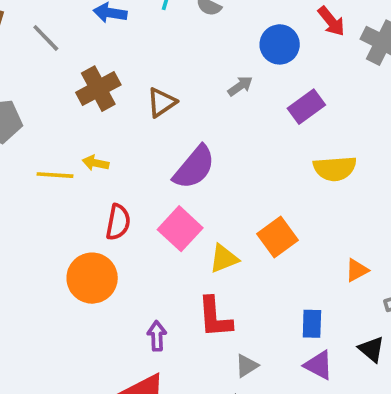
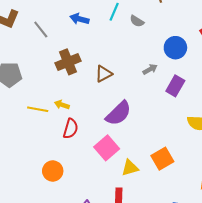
purple rectangle: (306, 107) -> (175, 86), moved, turned -30
red semicircle: (118, 222) -> (71, 129), moved
orange circle: (92, 278) -> (53, 171), size x0.7

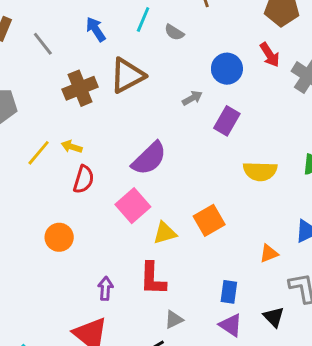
blue arrow: (79, 19) -> (96, 29), turned 42
brown triangle: (104, 74) -> (127, 75), moved, size x1.5
yellow line: (38, 109) -> (39, 153), turned -60

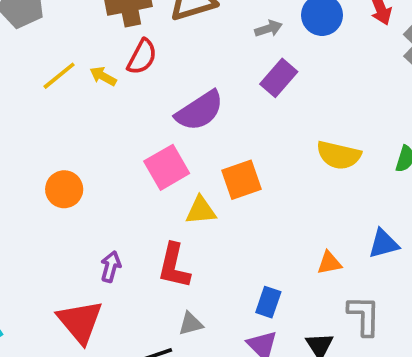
gray arrow: (192, 98) -> (268, 29), moved
purple rectangle: (227, 121) -> (279, 78), moved
red semicircle: (84, 179) -> (142, 57), moved
orange square: (209, 220) -> (241, 180), moved

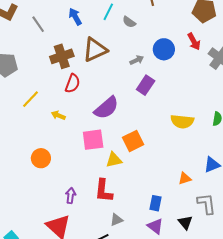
yellow arrow: (103, 76) -> (58, 115), moved
pink square: (167, 167) -> (93, 140), turned 30

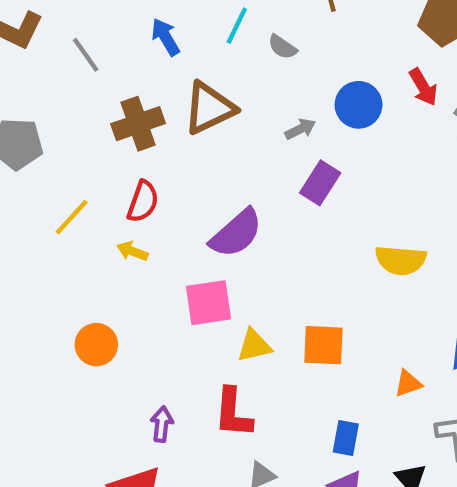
red semicircle: (73, 83) -> (143, 201), moved
orange square: (133, 141) -> (323, 345), moved, turned 30

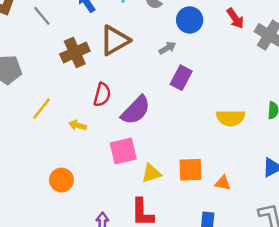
blue circle: (359, 105) -> (190, 20), moved
red semicircle: (143, 201) -> (102, 95), moved
orange triangle: (408, 383) -> (223, 183), moved, turned 35

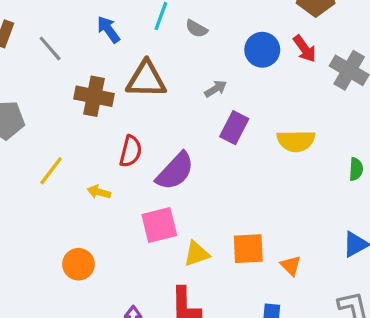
blue circle: (190, 20) -> (262, 50), moved
brown triangle: (115, 40) -> (146, 79), turned 32
brown cross: (75, 53) -> (94, 96), turned 36
yellow semicircle: (231, 118) -> (296, 141), moved
orange triangle: (223, 183) -> (291, 265), turned 35

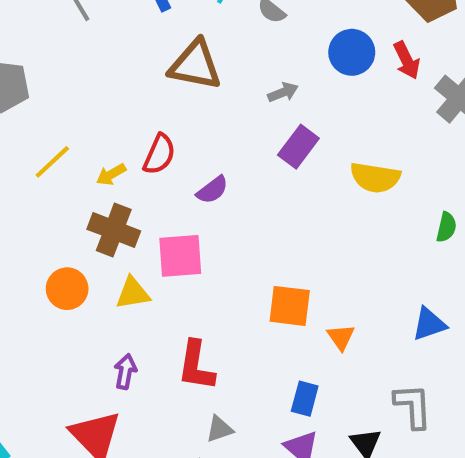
brown cross: (94, 96) -> (114, 230), moved
purple semicircle: (175, 171) -> (212, 190), size x0.6
yellow arrow: (99, 192) -> (111, 174), moved, turned -55
yellow triangle: (197, 254) -> (133, 293), moved

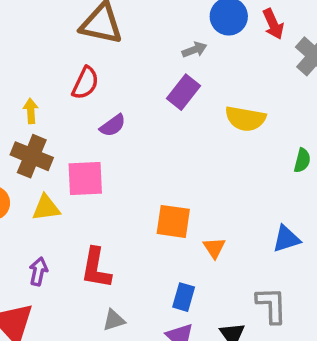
gray arrow: (283, 92) -> (194, 50), moved
red semicircle: (159, 154) -> (85, 83), moved
yellow arrow: (111, 174) -> (31, 111), turned 115

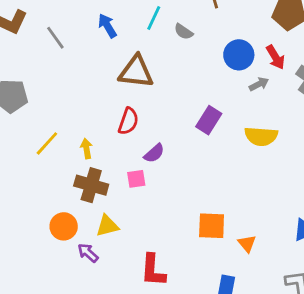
gray arrow: (194, 50) -> (259, 84), moved
pink square: (85, 178) -> (136, 179), moved, size x0.6
purple arrow: (38, 271) -> (88, 253), moved, turned -55

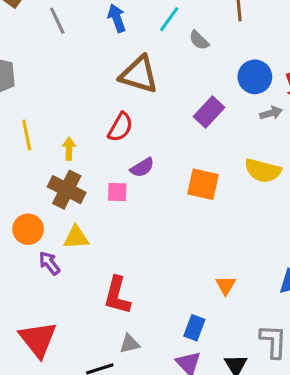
purple rectangle: (209, 120) -> (209, 112), moved
yellow line: (47, 143) -> (27, 135), turned -64
orange square: (212, 226) -> (203, 184), moved

